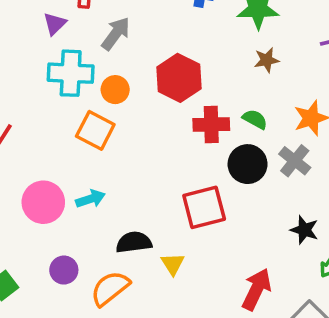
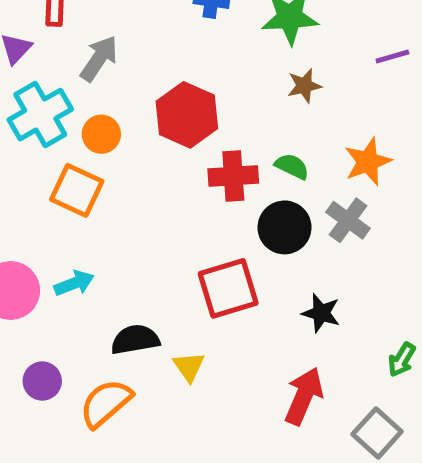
cyan cross: (71, 73) -> (40, 115), turned -30
black star: (304, 230) -> (321, 313), moved

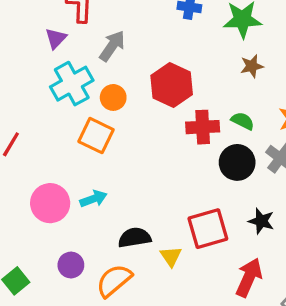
red square: (228, 288) -> (208, 229), moved

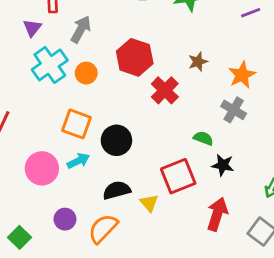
brown star: (252, 66) -> (198, 62), moved
green semicircle: (243, 121) -> (203, 138), moved
red cross: (203, 127) -> (165, 90), turned -36
orange square: (96, 136) -> (76, 124), moved
black circle: (237, 162) -> (116, 140), moved

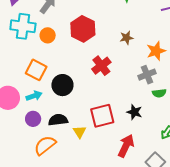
cyan cross: (50, 65) -> (23, 26), turned 35
red cross: (165, 90) -> (101, 66), moved
gray cross: (234, 110) -> (147, 75), turned 30
green semicircle: (203, 138) -> (159, 93), moved, turned 144
purple circle: (65, 219) -> (33, 119), moved

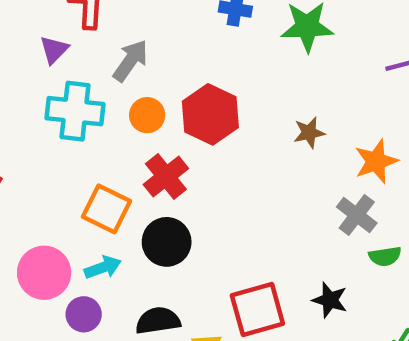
orange circle: (48, 35) -> (147, 115), moved
red cross: (101, 66) -> (166, 176), moved
gray cross: (147, 75) -> (357, 215), turned -30
purple circle: (33, 119) -> (84, 314), moved

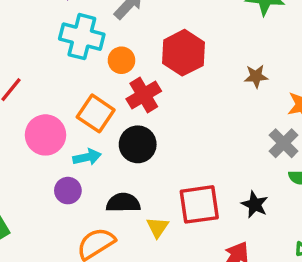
orange circle: (147, 115) -> (121, 60), moved
pink circle: (44, 273) -> (45, 135), moved

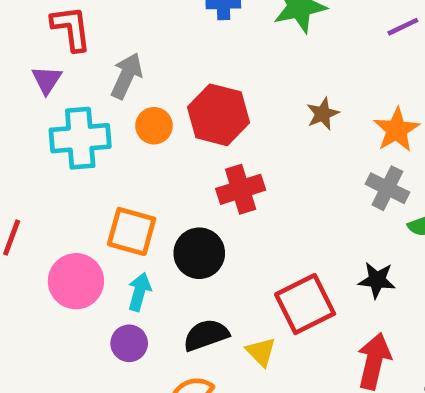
orange circle: (121, 60) -> (154, 126), moved
red cross: (144, 95) -> (241, 189), moved, turned 32
cyan arrow: (87, 157) -> (139, 292), turned -44

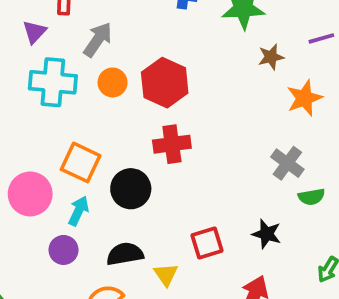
brown star: (323, 114) -> (271, 57), moved
orange star: (397, 130) -> (304, 98), moved
red square: (305, 304) -> (207, 243), size x0.7

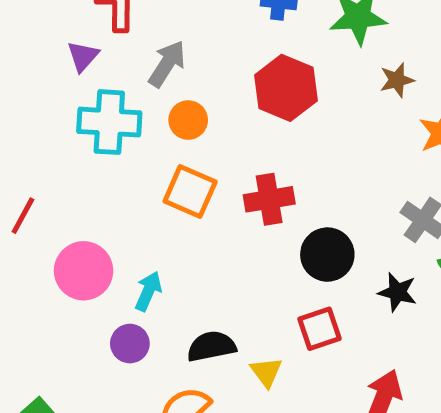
red hexagon: (165, 83) -> (286, 88), moved
orange square: (81, 162) -> (190, 192), moved
black circle: (131, 189) -> (327, 255), moved
black star: (267, 234) -> (397, 292), moved

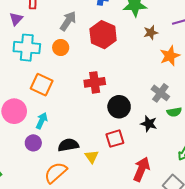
gray arrow: (167, 64) -> (68, 21), moved
orange square: (190, 192) -> (42, 85), moved

